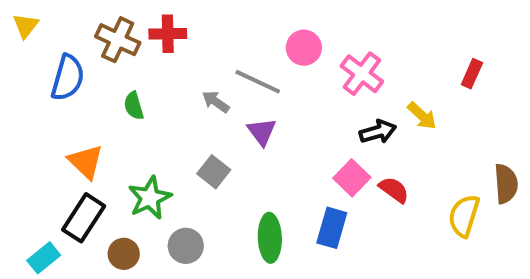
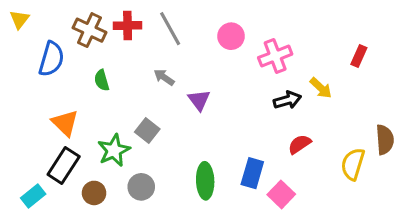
pink cross: (362, 74) -> (275, 56), turned 32
gray line: (258, 82) -> (170, 29), moved, turned 36
gray square: (214, 172) -> (147, 131), moved
pink square: (352, 178) -> (281, 194), moved
red semicircle: (394, 190) -> (300, 144), turned -70

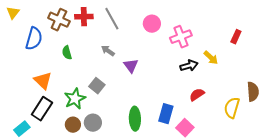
brown circle: (94, 193) -> (73, 125), moved

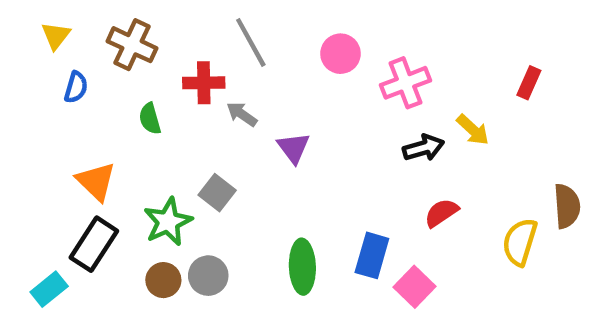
yellow triangle: (13, 13) -> (56, 36), moved
red cross: (84, 17) -> (204, 83), moved
blue semicircle: (34, 39) -> (76, 87), size x0.6

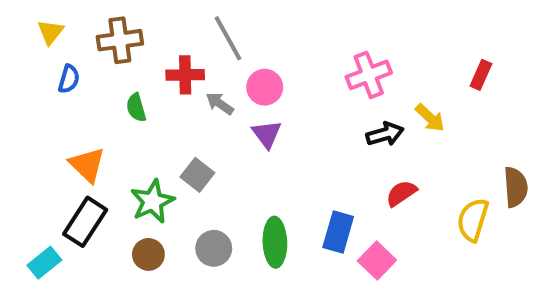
brown cross: (132, 45) -> (120, 40), turned -33
pink circle: (340, 54) -> (265, 87), moved
gray circle: (208, 276) -> (214, 248), moved

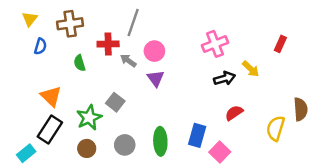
gray line: (228, 38) -> (133, 23), turned 48

